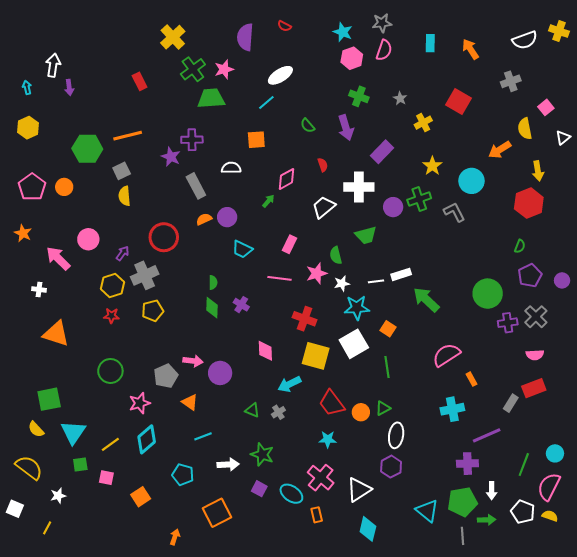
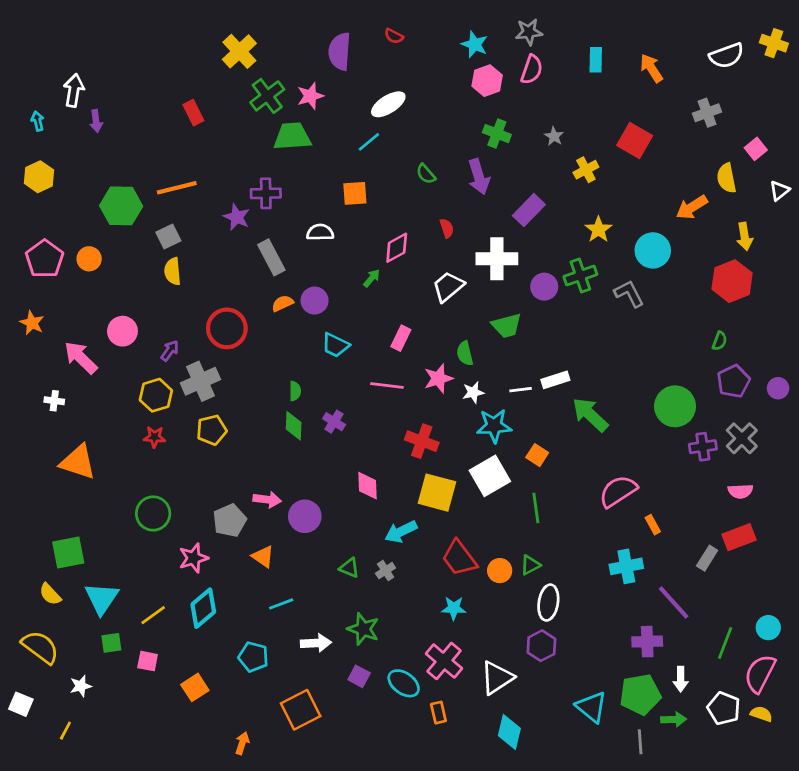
purple line: (487, 435) -> (674, 603), turned 72

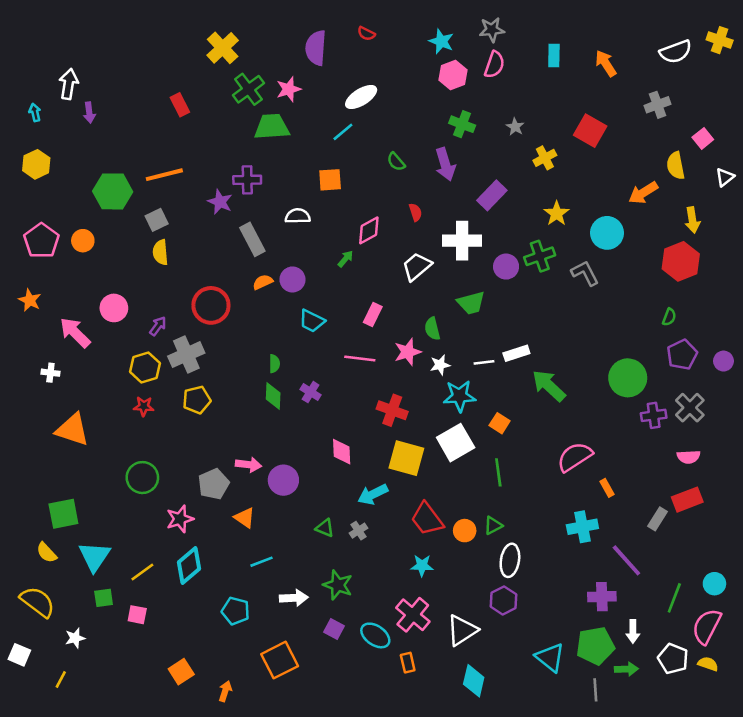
orange square: (195, 687) -> (181, 672), moved

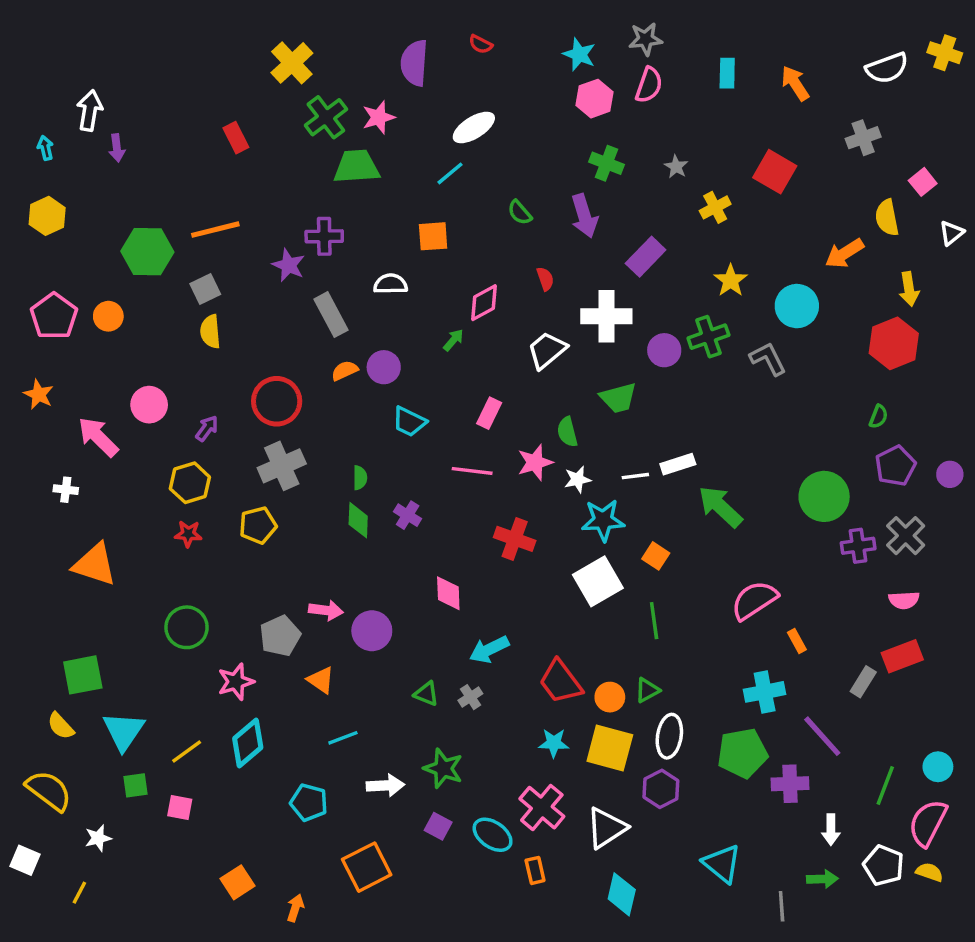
gray cross: (186, 355) -> (282, 466), moved
yellow square: (406, 458) -> (610, 748), moved
green pentagon: (595, 646) -> (742, 753), moved

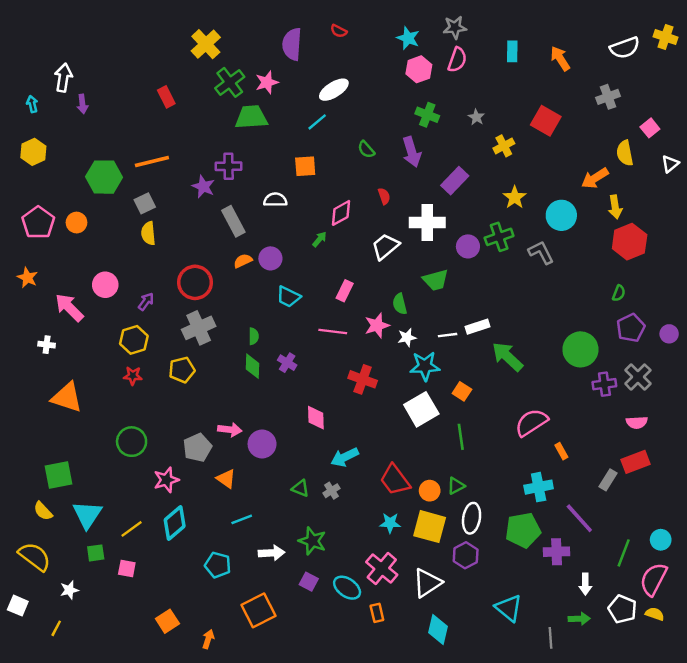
yellow arrow: (909, 289) -> (615, 207), moved

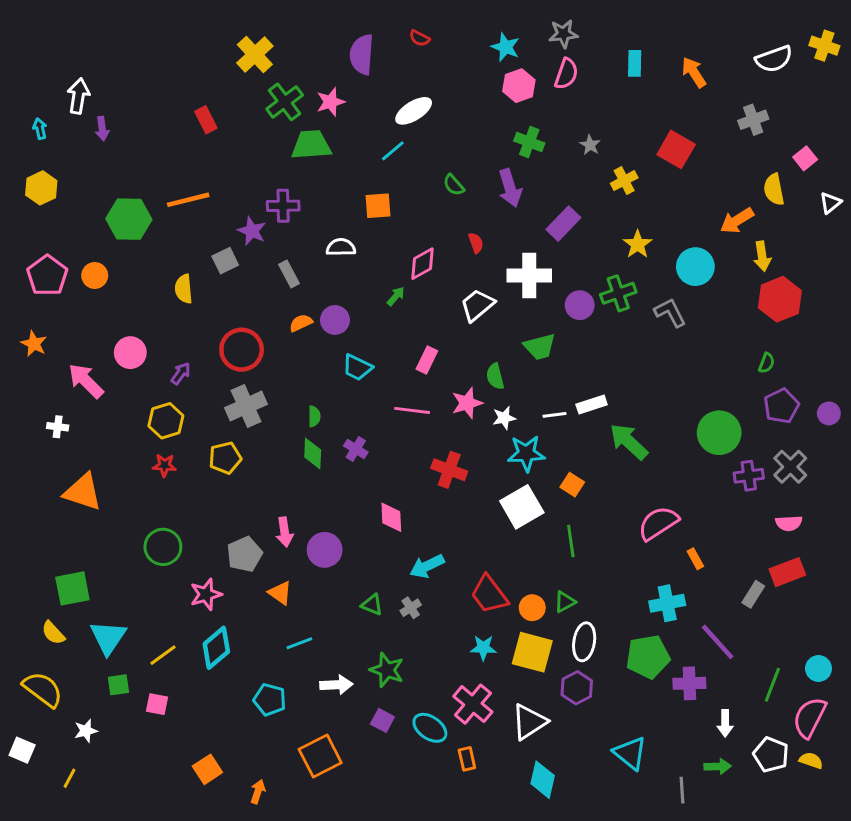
gray square: (145, 203) -> (225, 261), moved
gray rectangle: (233, 221) -> (289, 274), size x0.7
pink arrow: (230, 430) -> (285, 532), turned 75

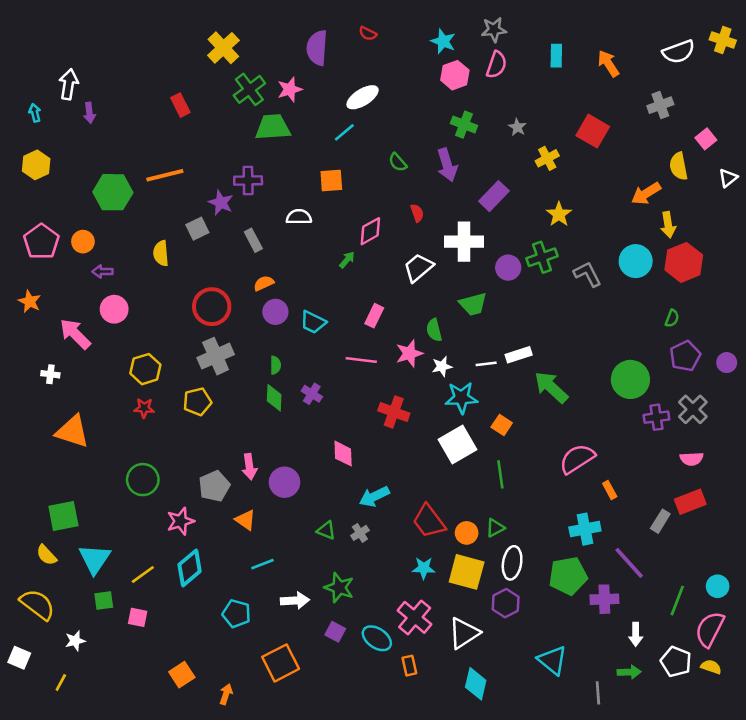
cyan circle: (695, 267) -> (636, 261), moved
purple circle: (335, 320) -> (275, 312), moved
purple arrow: (181, 373) -> (102, 272), moved, turned -126

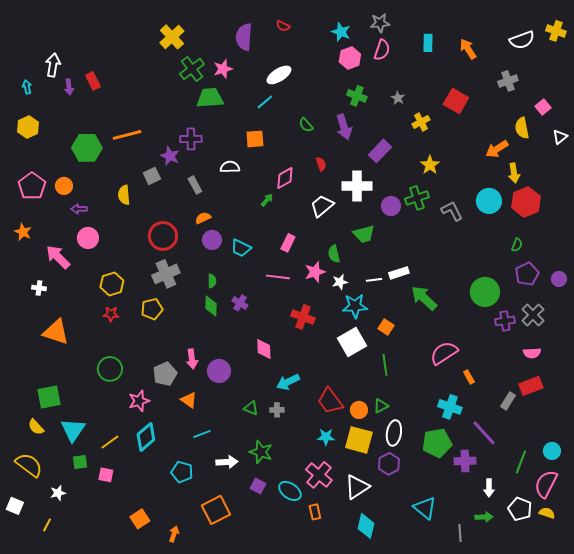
red rectangle: (180, 105) -> (93, 81), moved
cyan cross: (585, 529) -> (450, 407), turned 30
gray cross: (360, 533) -> (277, 410), turned 32

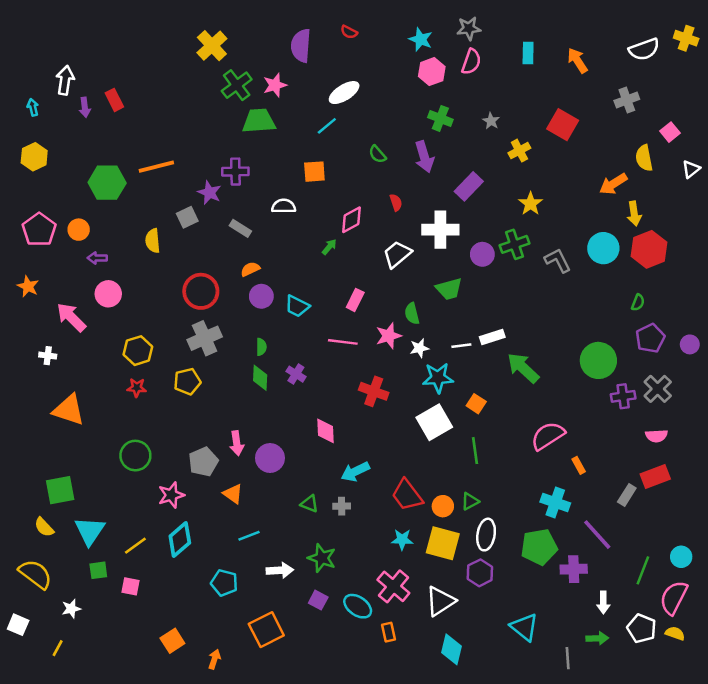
gray rectangle: (195, 185) -> (240, 228), turned -30

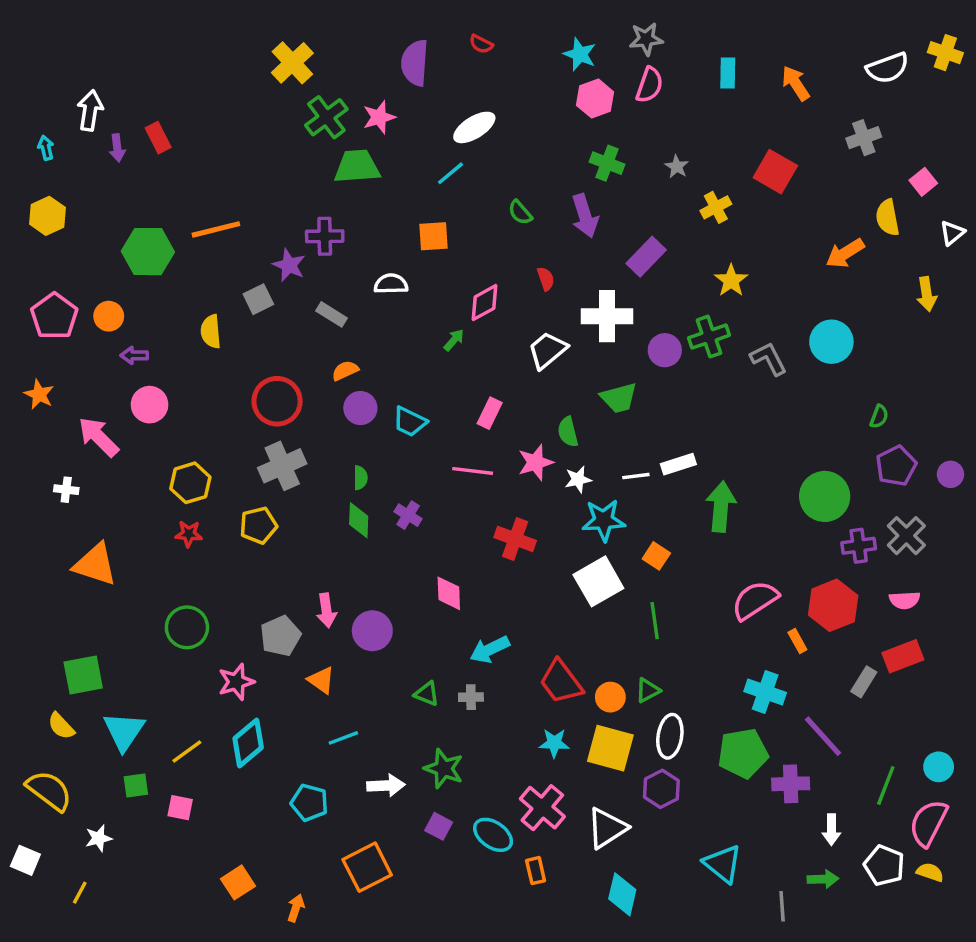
yellow arrow: (634, 214) -> (927, 294), moved
red hexagon: (649, 249) -> (833, 605), moved
green arrow: (523, 368) -> (721, 507), turned 52

